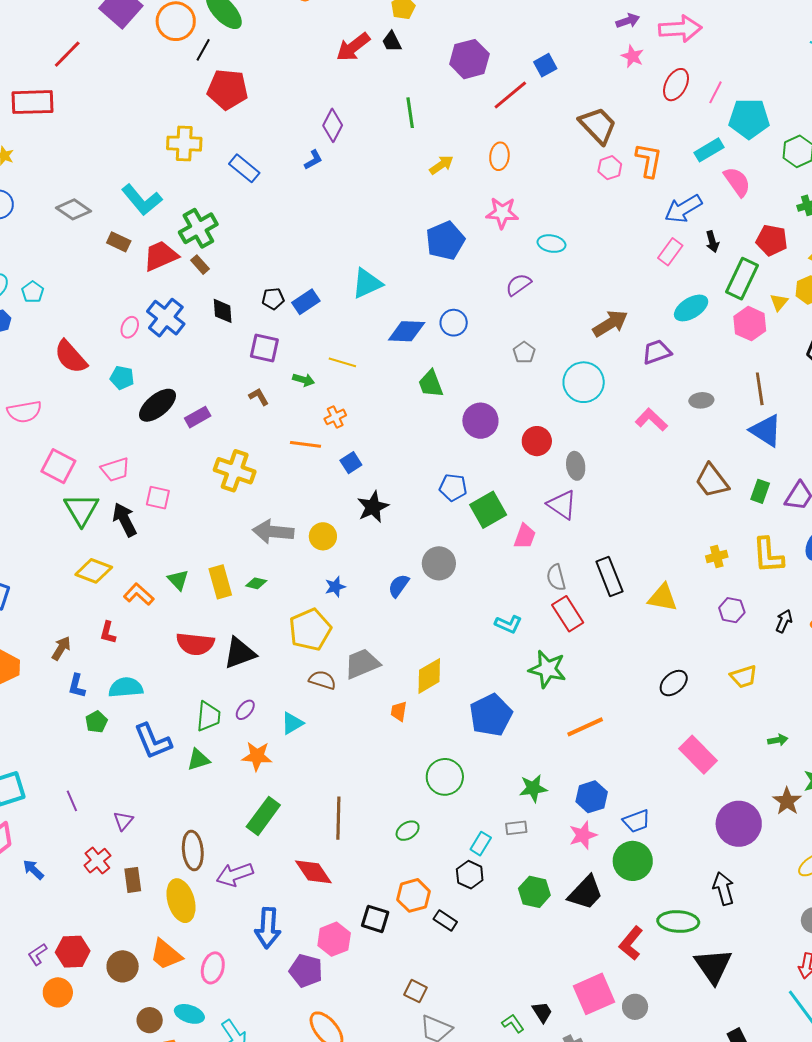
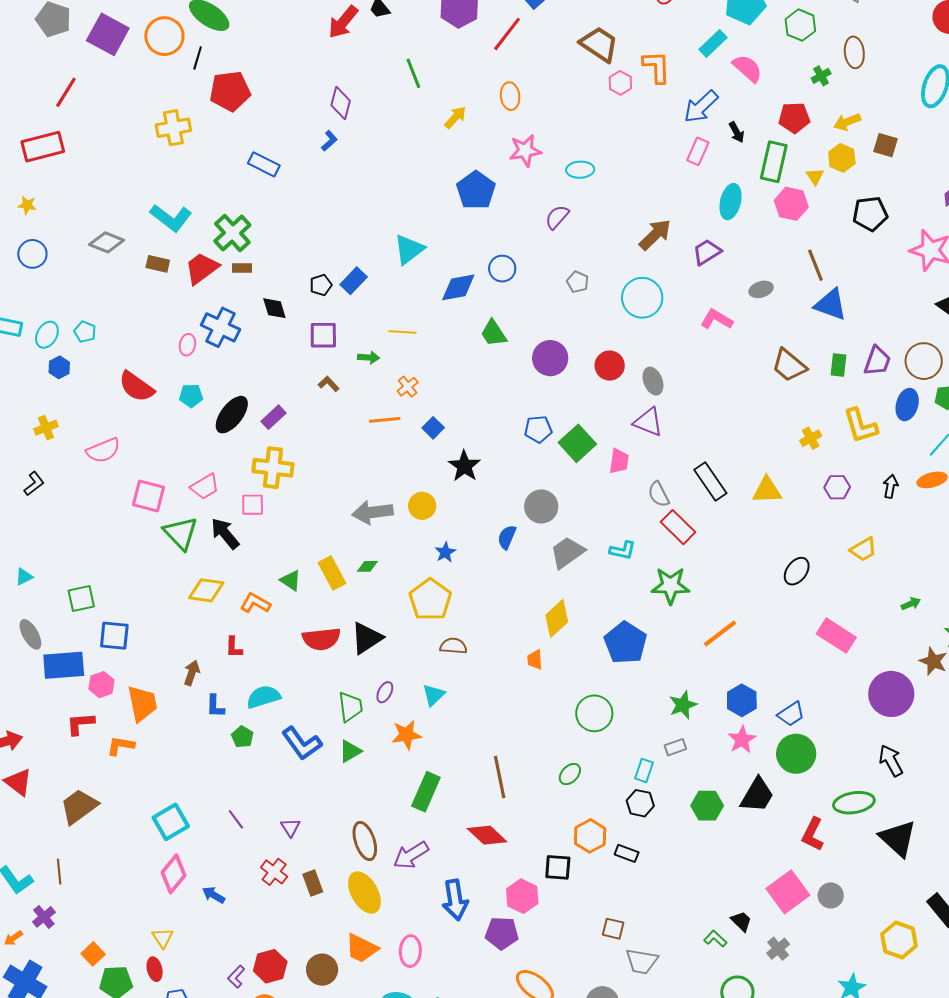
yellow cross: (184, 144) -> (173, 128), moved
brown rectangle: (200, 265) -> (242, 268), turned -36
cyan ellipse: (691, 308) -> (731, 202), turned -32
yellow cross: (235, 471) -> (273, 468), moved
gray trapezoid: (362, 664) -> (567, 553), moved

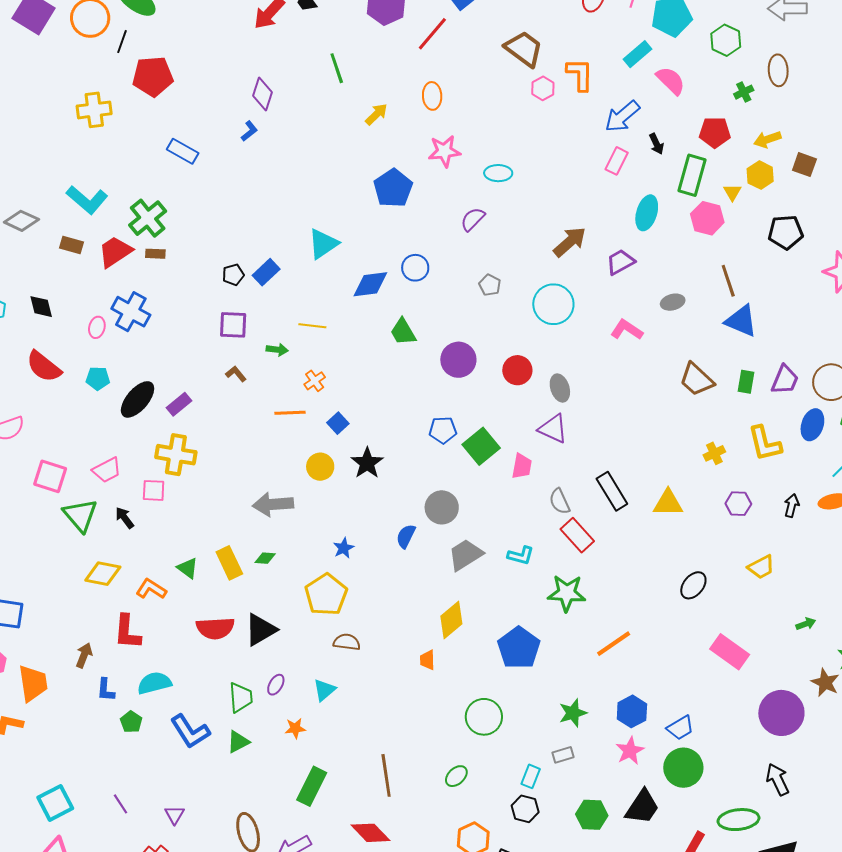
black diamond: (274, 308) -> (41, 307), moved
yellow circle: (422, 506) -> (320, 467), moved
black arrow: (225, 533) -> (125, 518), size x0.7
red L-shape: (234, 647) -> (127, 632), size x1.6
orange star: (406, 735) -> (295, 728), size x0.7

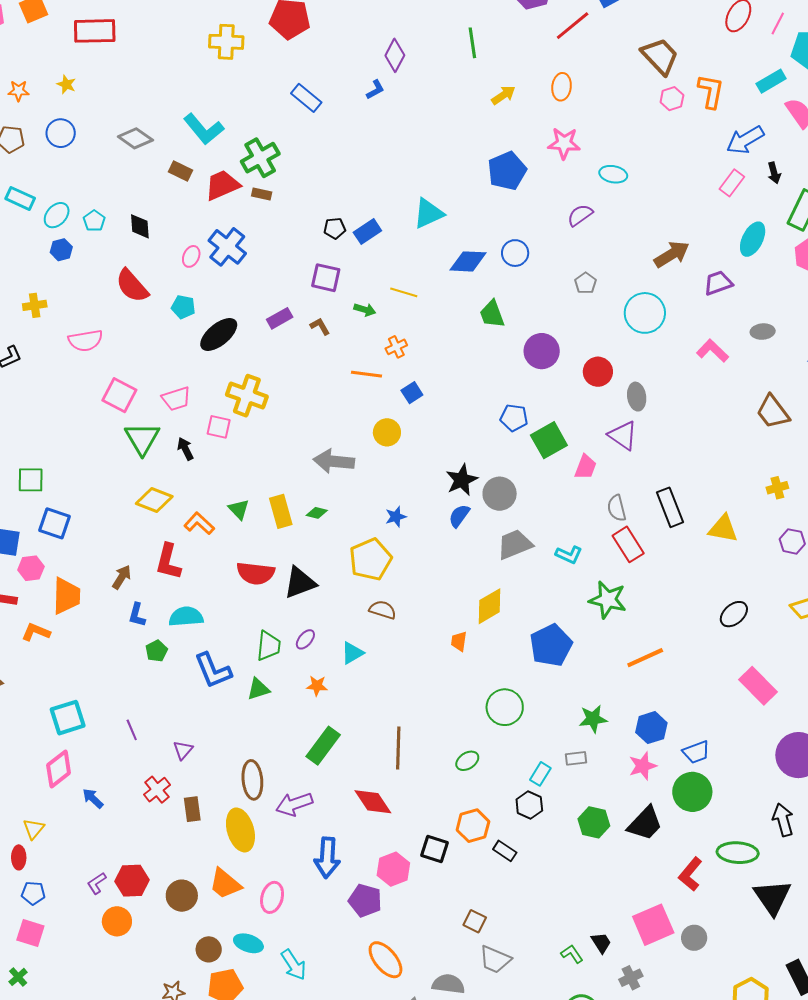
purple rectangle: (179, 404) -> (280, 318), moved
black star: (367, 463) -> (462, 480), moved

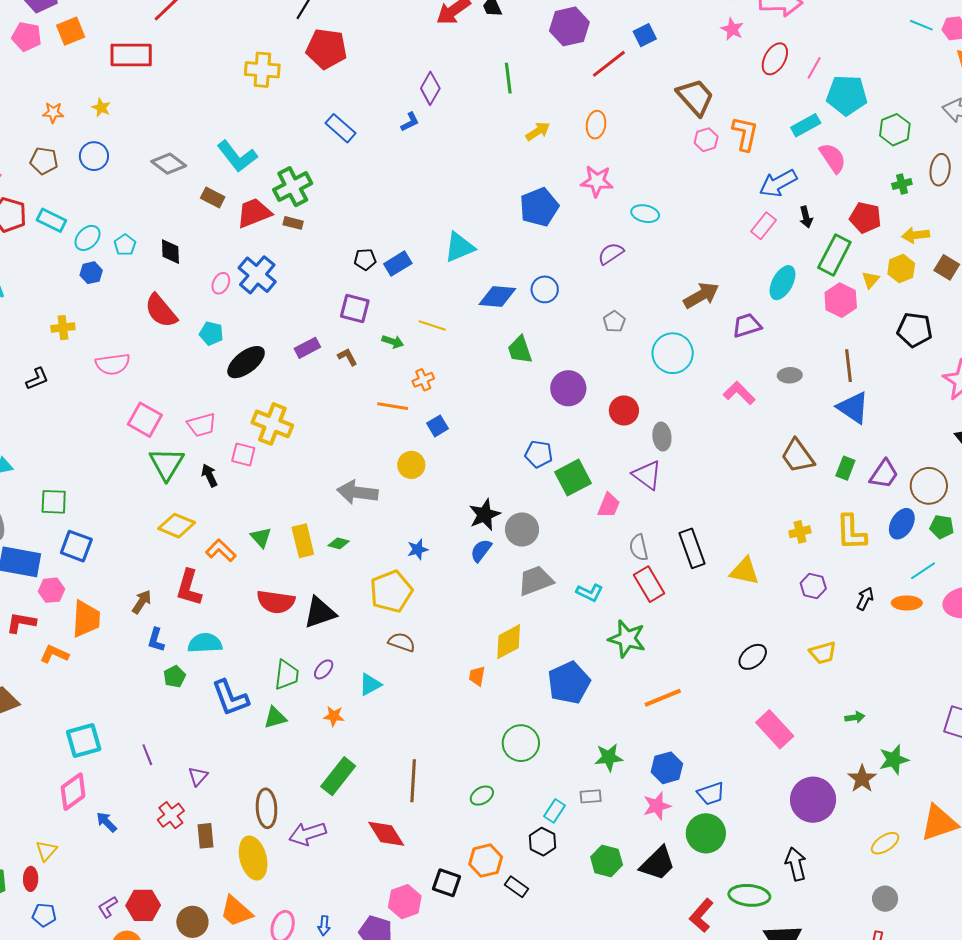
blue arrow: (327, 858) -> (324, 926), moved, size x0.5

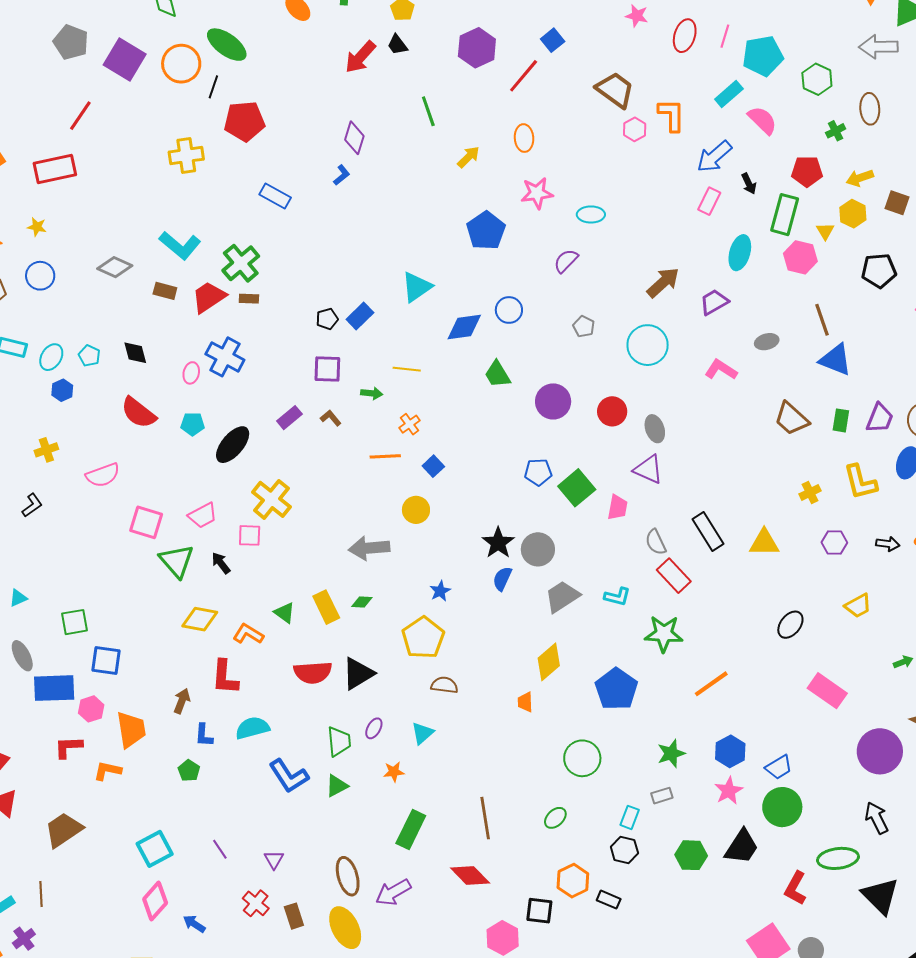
yellow cross: (272, 424) -> (272, 499), turned 30
black arrow: (865, 599) -> (888, 544), turned 85
green pentagon: (174, 677) -> (189, 771), moved

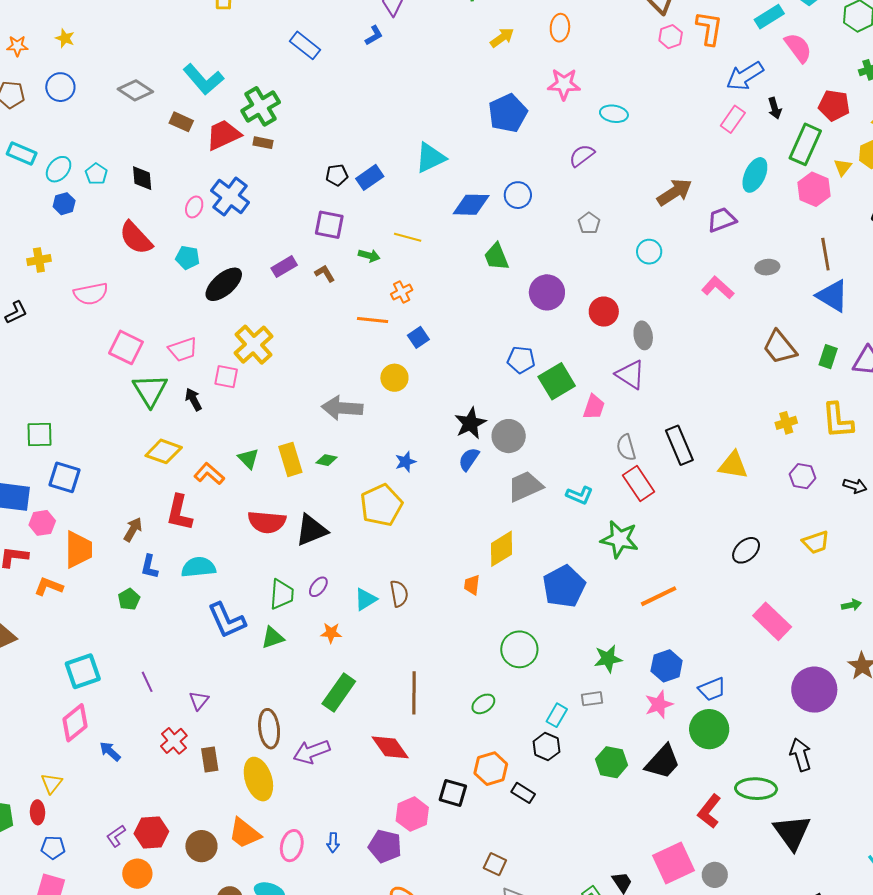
cyan circle: (648, 345) -> (649, 252), size x0.6
brown semicircle: (444, 685) -> (399, 594), moved, turned 64

